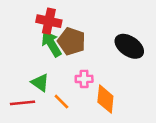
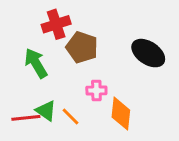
red cross: (49, 21) -> (56, 24), turned -30
green arrow: (51, 44) -> (36, 63), moved
green triangle: (40, 83) -> (46, 111), moved

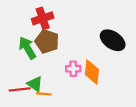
brown pentagon: (82, 47) -> (47, 41), moved
orange diamond: (121, 114) -> (92, 72), moved
orange line: (70, 116) -> (44, 94), moved, turned -40

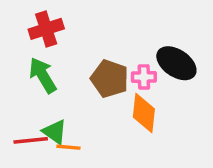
red cross: (43, 18) -> (46, 29), moved
brown pentagon: (47, 41) -> (110, 79), moved
pink cross: (73, 69) -> (144, 77), moved

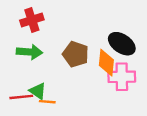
green arrow: (43, 75) -> (29, 52), turned 125
pink cross: (144, 77) -> (122, 77), moved, size x1.6
orange diamond: (144, 113) -> (106, 63), moved

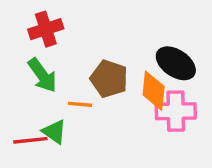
green arrow: (29, 52) -> (42, 75), turned 50
orange line: (47, 102) -> (80, 104), moved

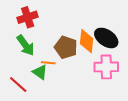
orange diamond: (154, 91) -> (87, 41), moved
green triangle: (54, 132) -> (40, 72), moved
red line: (30, 140) -> (18, 85), turned 48

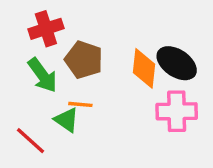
brown pentagon: (66, 47) -> (84, 60), moved

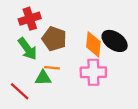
pink cross: (177, 111) -> (93, 72), moved
green triangle: (67, 120) -> (43, 78), turned -36

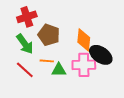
black ellipse: (115, 41) -> (101, 55), moved
green triangle: (43, 78) -> (59, 70), moved
red line: (20, 91) -> (25, 70), moved

